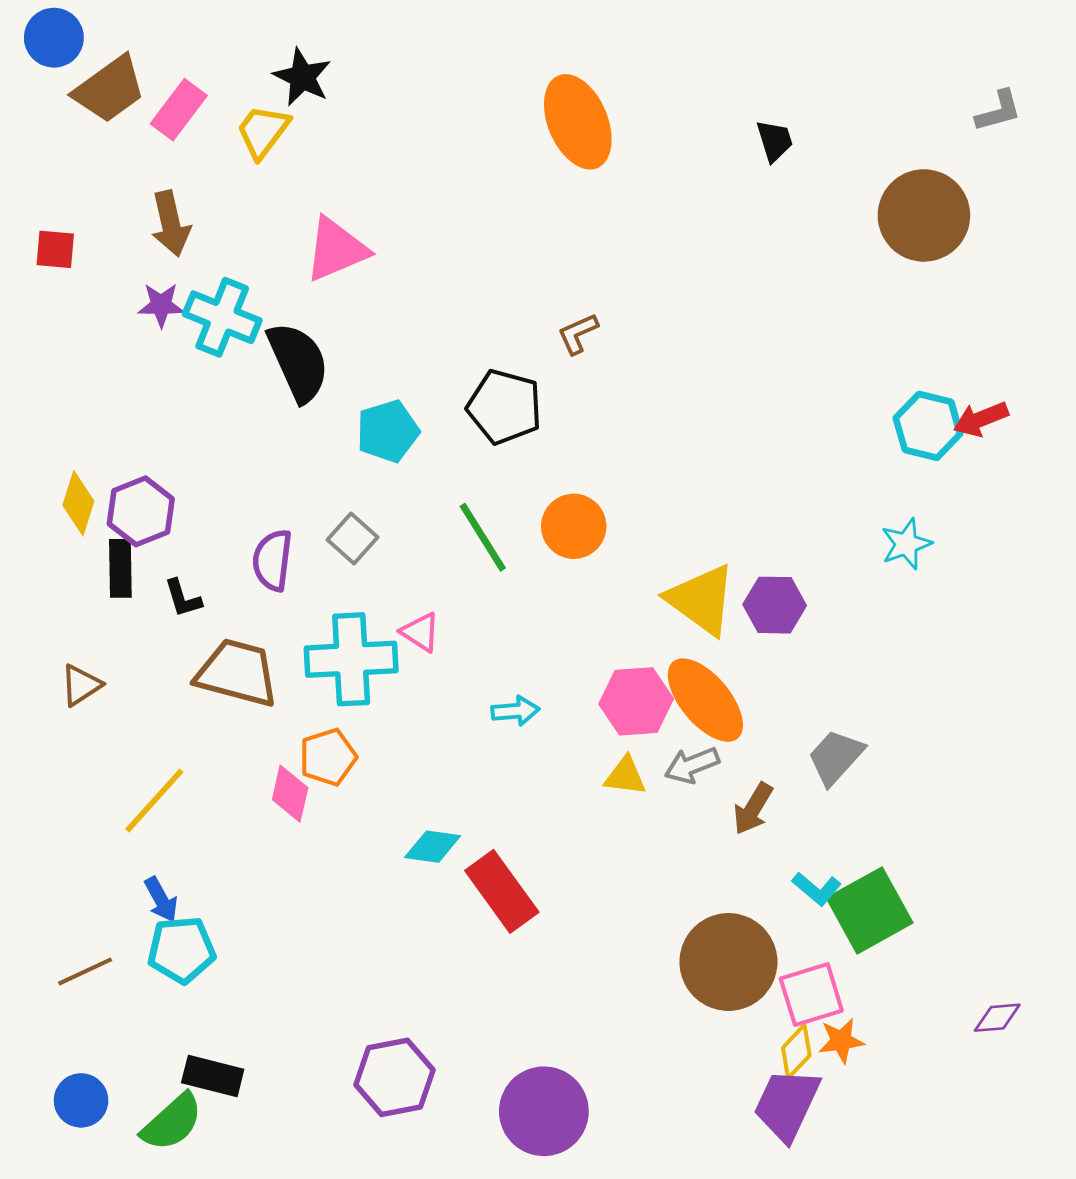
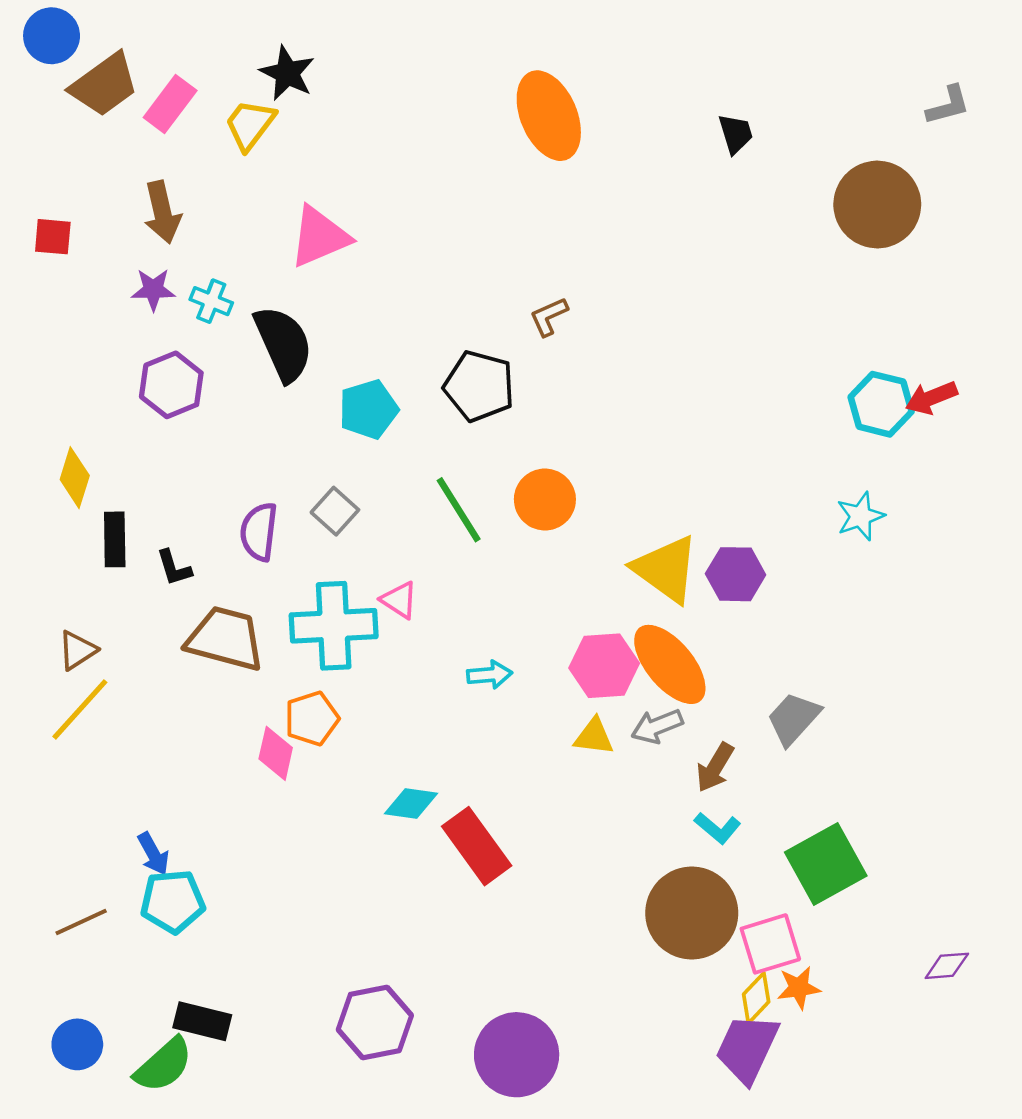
cyan cross: (222, 317) -> (211, 301), size x0.6
purple hexagon: (141, 511) -> (171, 385), moved
yellow line: (154, 800) -> (80, 709), moved
cyan L-shape: (817, 889) -> (718, 828), moved

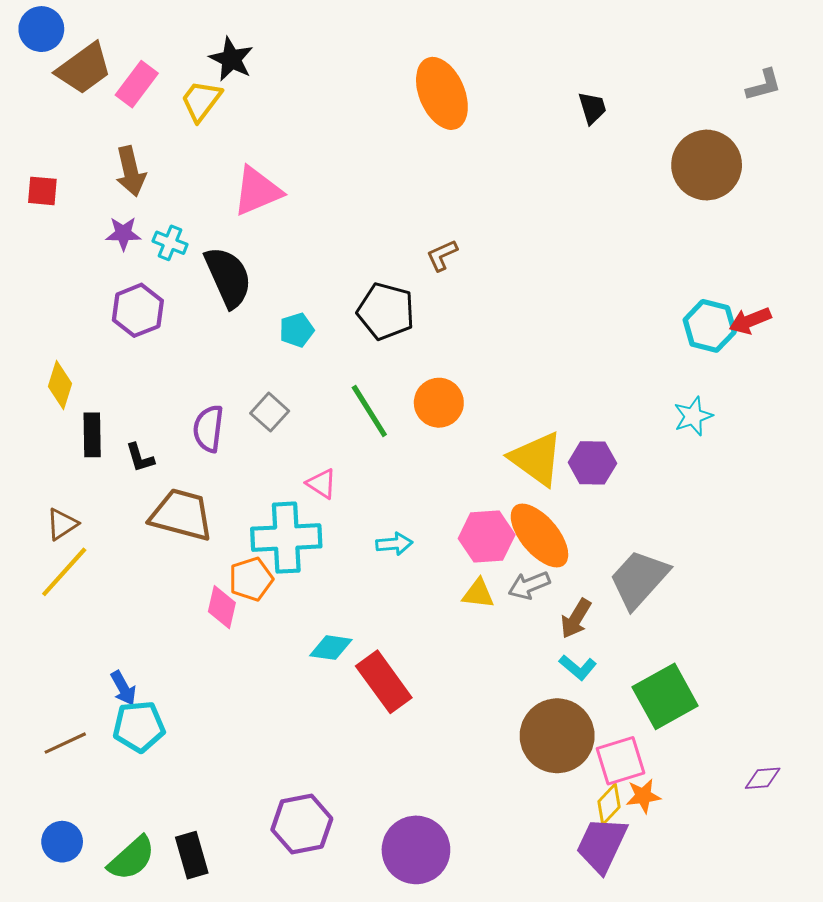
cyan pentagon: (368, 409) -> (297, 330), size x0.7
cyan cross: (334, 626) -> (286, 538), moved
gray trapezoid: (794, 719) -> (639, 579), size x1.4
black rectangle: (202, 1021) -> (192, 855), moved, turned 60

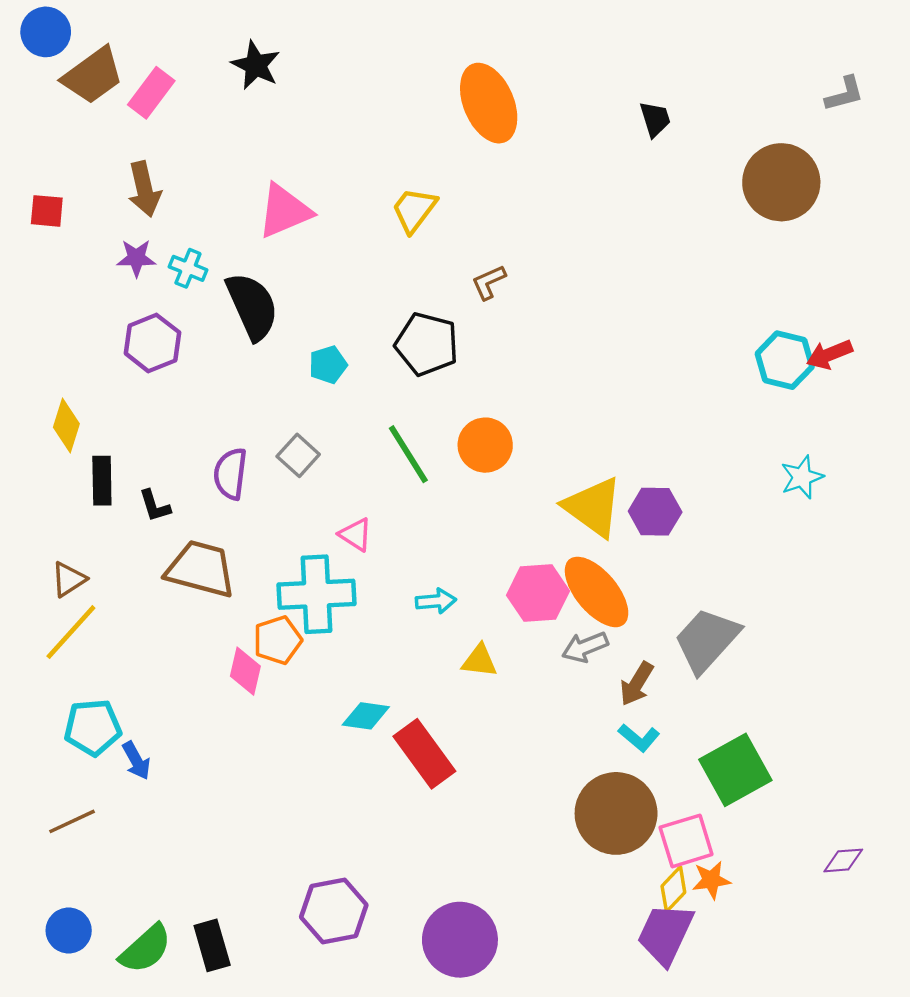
yellow trapezoid: (201, 101) -> (414, 210), moved
cyan star: (693, 416) -> (802, 477), moved
yellow triangle: (478, 594) -> (479, 661), moved
cyan pentagon: (139, 726) -> (93, 727), moved

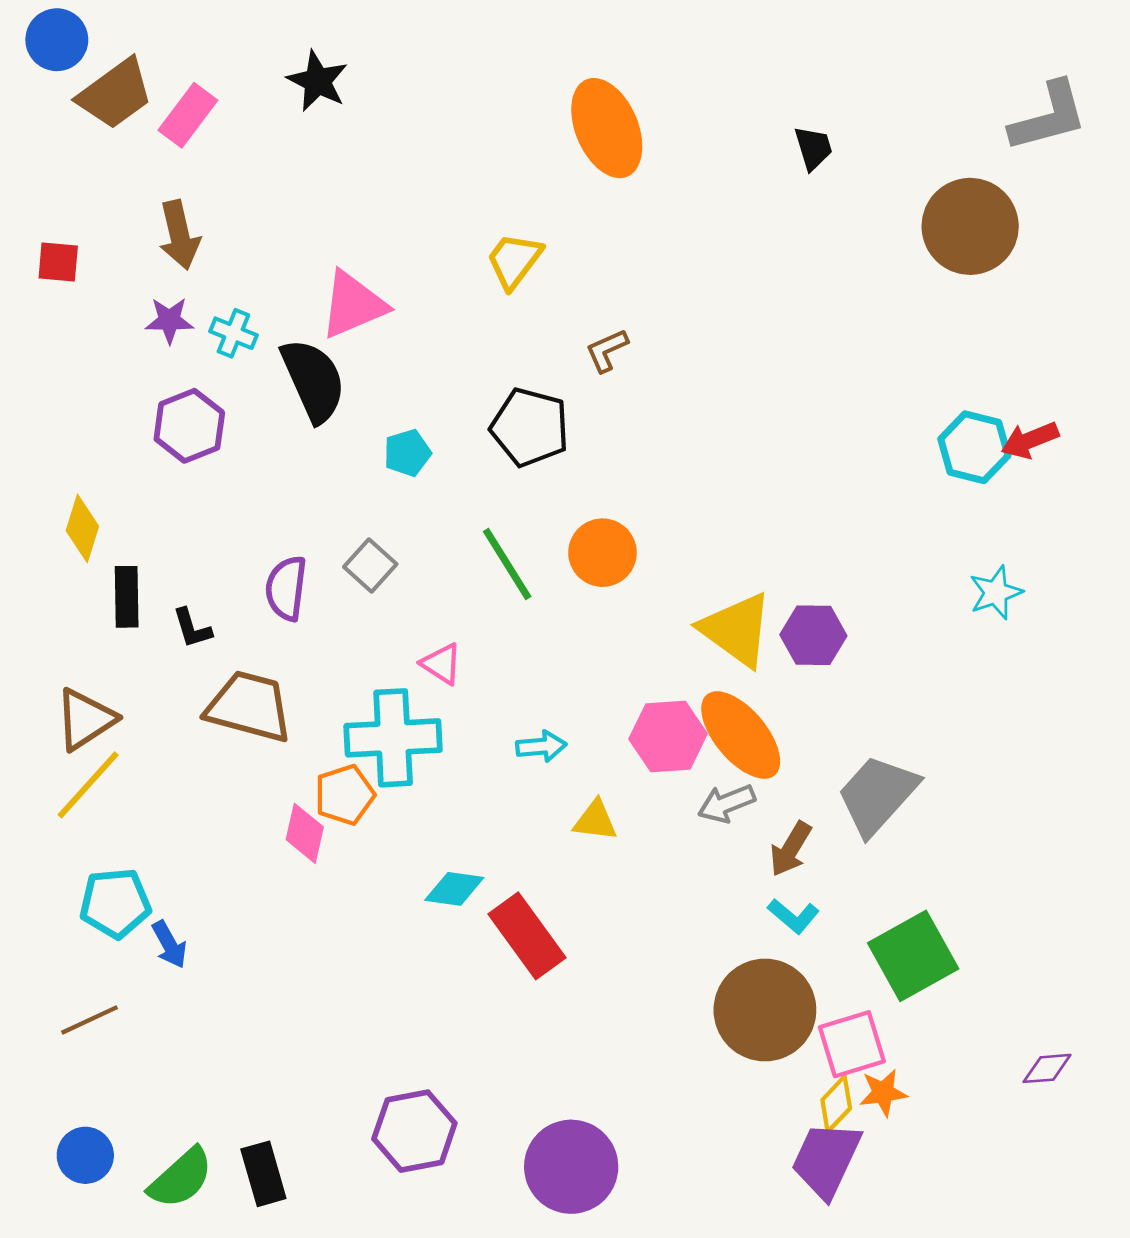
gray L-shape: (844, 94) -> (1048, 117), size x1.6
pink triangle: (284, 211) -> (353, 305), moved
brown triangle: (69, 579) -> (85, 719), size x1.4

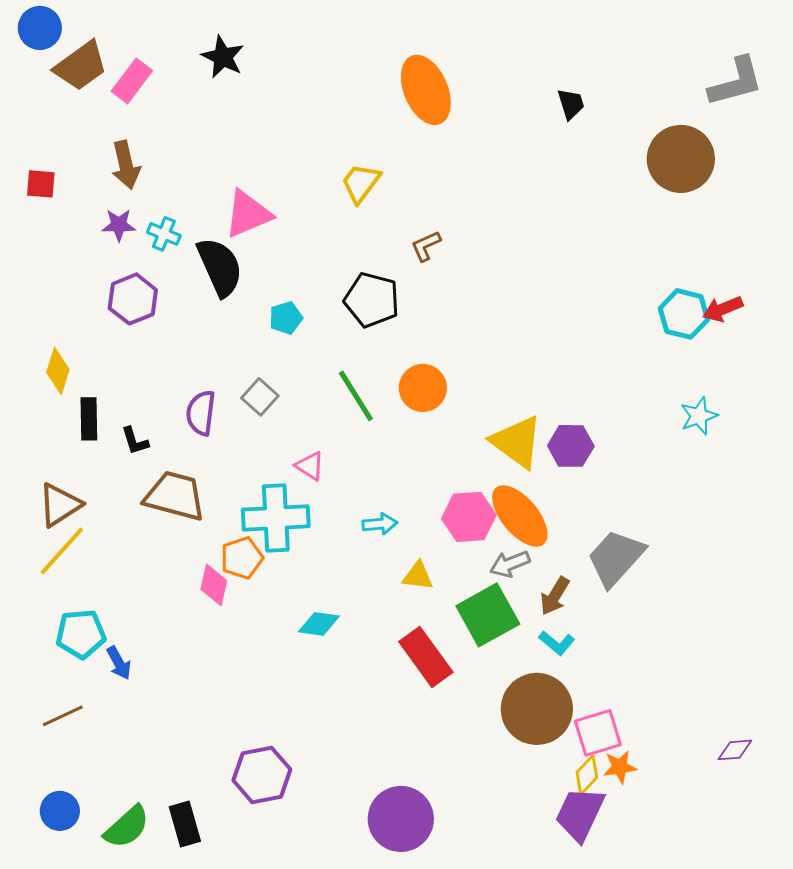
red rectangle: (527, 936) -> (426, 657), moved
green square: (913, 956) -> (488, 615), moved
purple hexagon: (414, 1131) -> (262, 775), moved

